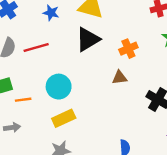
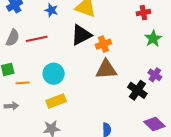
orange cross: (128, 49) -> (103, 44), moved
brown triangle: (120, 78) -> (106, 69), size x1.6

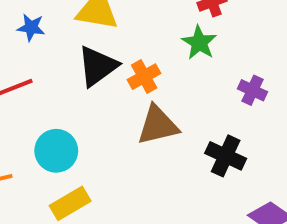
green star: (153, 39) -> (199, 43), moved
purple cross: (155, 75) -> (252, 90), moved

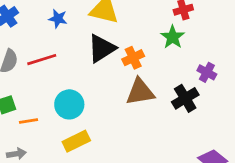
black cross: (226, 156) -> (185, 98), moved, turned 30

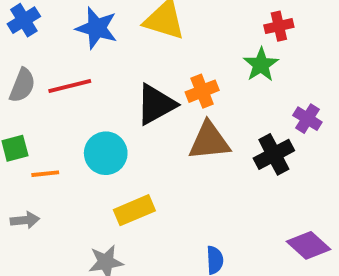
blue star: (58, 19) -> (97, 28), size x1.5
black triangle: (102, 48) -> (156, 104), moved
yellow rectangle: (76, 141) -> (134, 210), moved

